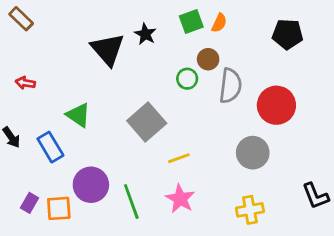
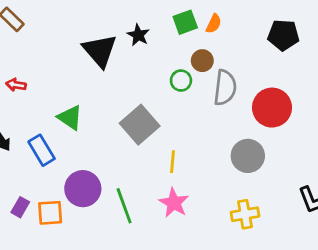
yellow line: (179, 158) -> (172, 162), turned -65

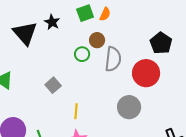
black pentagon: (283, 35) -> (161, 43), moved, turned 30
gray square: (140, 125) -> (53, 85), size x0.6

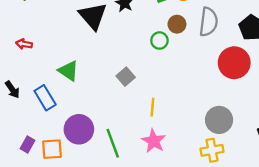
gray semicircle: (113, 59) -> (208, 22), moved
gray circle: (129, 107) -> (219, 120), moved

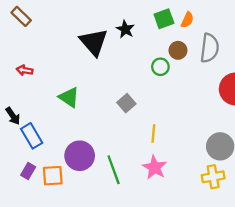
blue rectangle: (45, 98) -> (32, 136), moved

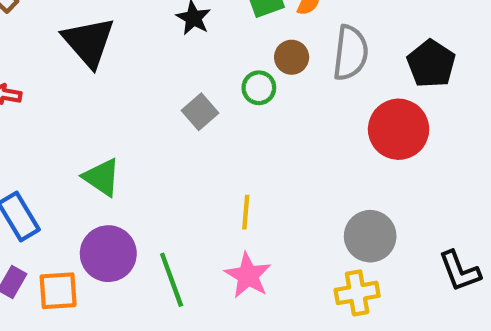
black triangle: (94, 42) -> (89, 42), moved
green triangle: (69, 97) -> (102, 177), moved
gray square: (126, 103) -> (200, 112), moved

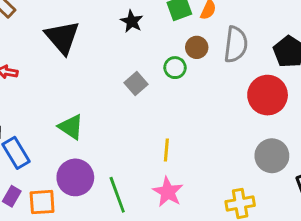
gray circle: (370, 236) -> (272, 156), moved

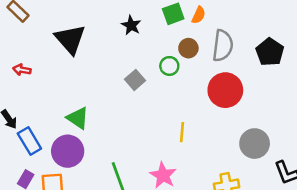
red circle: (268, 95) -> (225, 90), moved
yellow line: (166, 150) -> (182, 132), moved
purple circle: (75, 177) -> (68, 151), moved

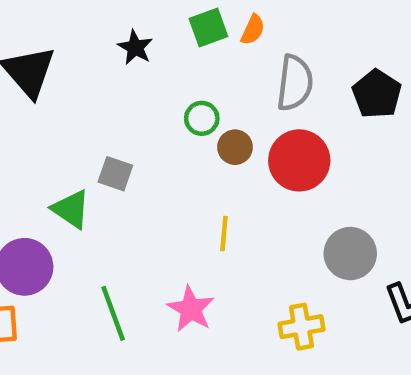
brown circle: (188, 48) -> (235, 147), moved
gray square: (135, 80) -> (115, 174), moved, turned -30
green triangle: (78, 118) -> (71, 209), moved

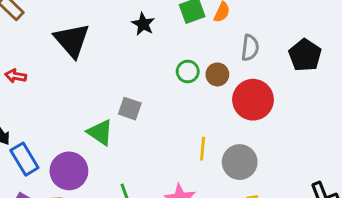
gray semicircle: (295, 83) -> (250, 48), size x0.7
brown circle: (235, 147) -> (217, 74), moved
gray circle: (350, 254) -> (240, 162), moved

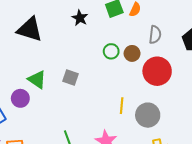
black triangle: (72, 40) -> (30, 29), turned -32
green triangle: (100, 132) -> (37, 80), moved
purple circle: (69, 171) -> (20, 98), moved, size x0.7

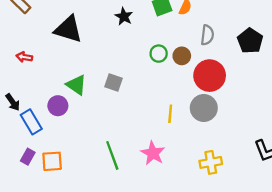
gray circle: (148, 115) -> (204, 108), moved

